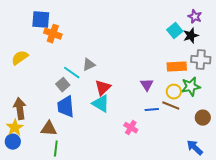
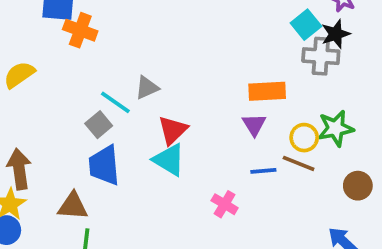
gray cross: (201, 60) -> (321, 56), moved
orange rectangle: (177, 67) -> (267, 91), moved

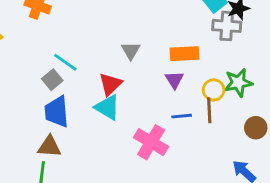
gray triangle: (147, 88) -> (131, 51), moved, turned -36
brown line: (299, 163) -> (209, 110), turned 65
pink cross: (225, 204) -> (151, 142), size x1.6
brown triangle: (73, 206) -> (49, 147), moved

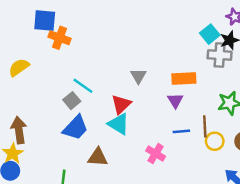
yellow circle: (214, 90) -> (215, 141), moved
blue trapezoid: (57, 112) -> (75, 128), turned -132
pink cross: (151, 142) -> (156, 154), size x0.7
brown triangle: (49, 147) -> (98, 157), moved

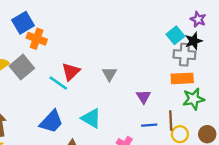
blue square: (45, 21) -> (23, 23), turned -35
orange rectangle: (184, 78) -> (182, 78), moved
gray square: (72, 101) -> (22, 67), moved, size x1.5
red triangle: (121, 104) -> (71, 72), moved

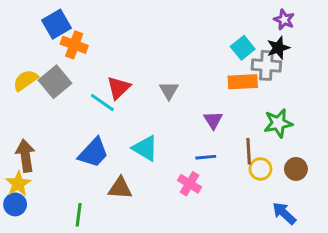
cyan square: (175, 35) -> (243, 48), moved
orange rectangle: (182, 78) -> (243, 82), moved
blue line: (149, 125) -> (206, 157), moved

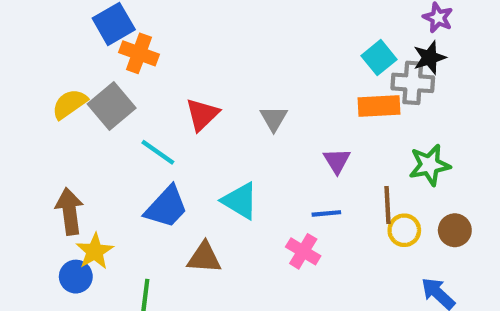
cyan line: (102, 102) -> (158, 152), moved
yellow star: (18, 184) -> (95, 251), moved
blue circle: (15, 204) -> (76, 277), moved

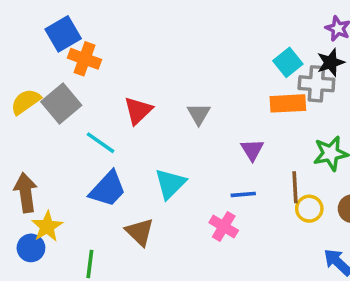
cyan triangle: (240, 201) -> (170, 184), turned 44
brown triangle: (204, 258) -> (140, 232), turned 40

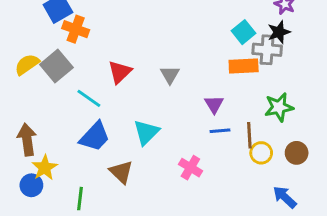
blue line: (243, 194) -> (220, 131), moved

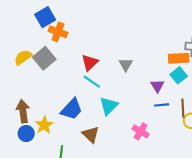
cyan square: (244, 32) -> (179, 75), moved
cyan line: (89, 98) -> (92, 82), moved
yellow star: (45, 168) -> (44, 125), moved
blue circle: (31, 185) -> (26, 134), moved

